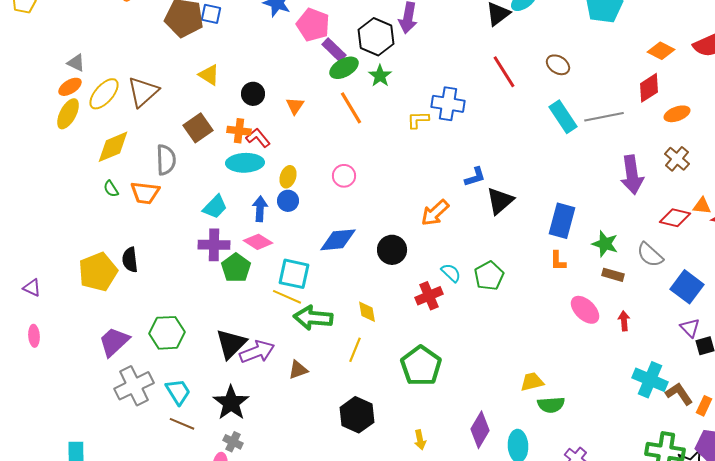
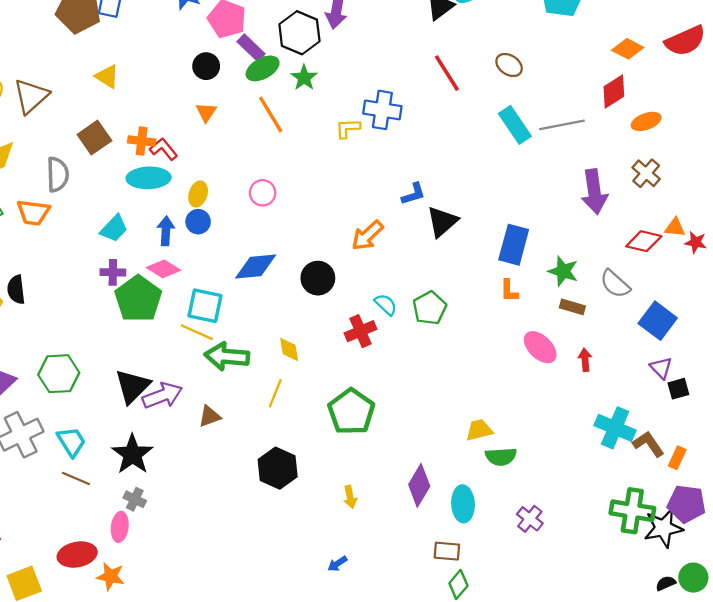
black circle: (253, 94) -> (206, 66), moved
purple cross: (214, 245) -> (113, 272), size x0.7
green pentagon: (236, 268) -> (138, 299), size x1.4

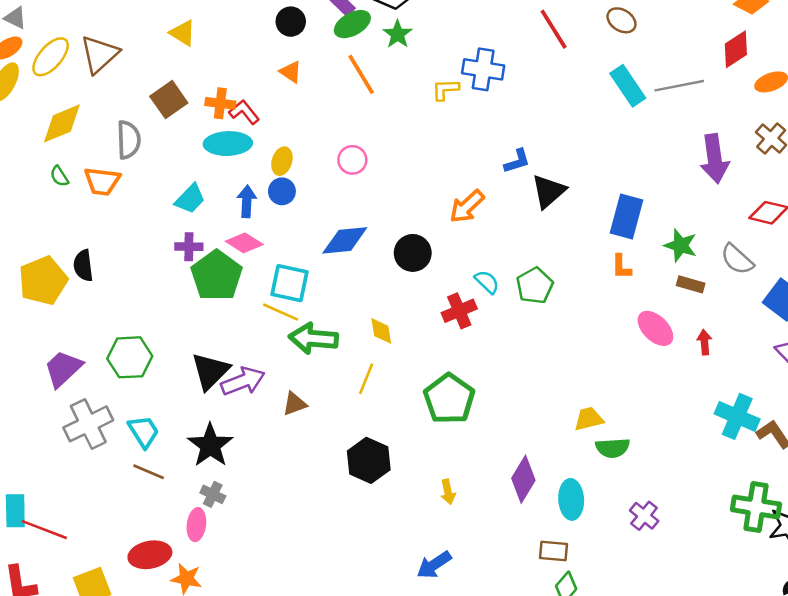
orange triangle: (206, 112) -> (291, 72), turned -30
blue arrow: (337, 564) -> (434, 565), size x1.6

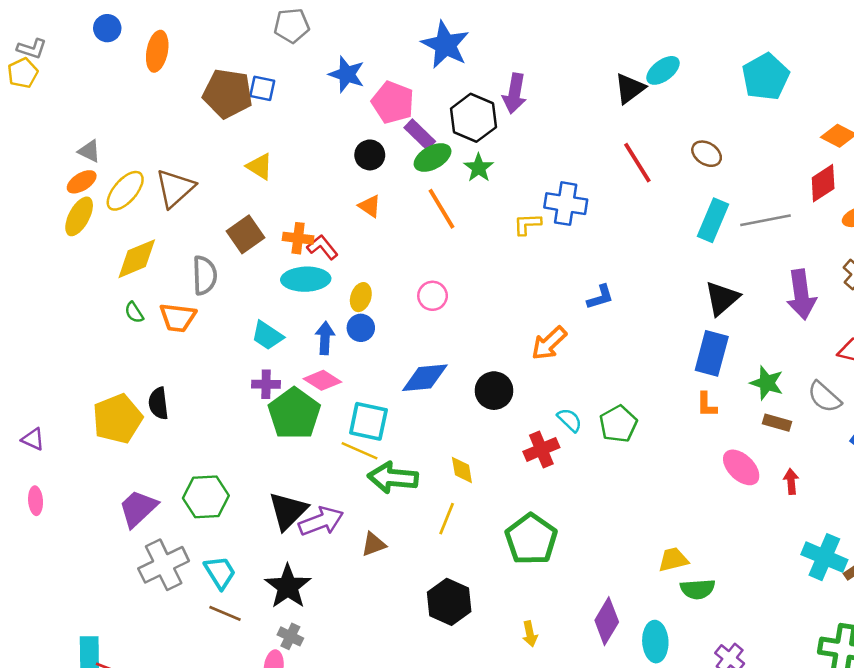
cyan rectangle: (628, 86) -> (713, 220), turned 57
black triangle: (549, 191) -> (722, 298), moved
cyan trapezoid: (190, 199) -> (267, 336), turned 80

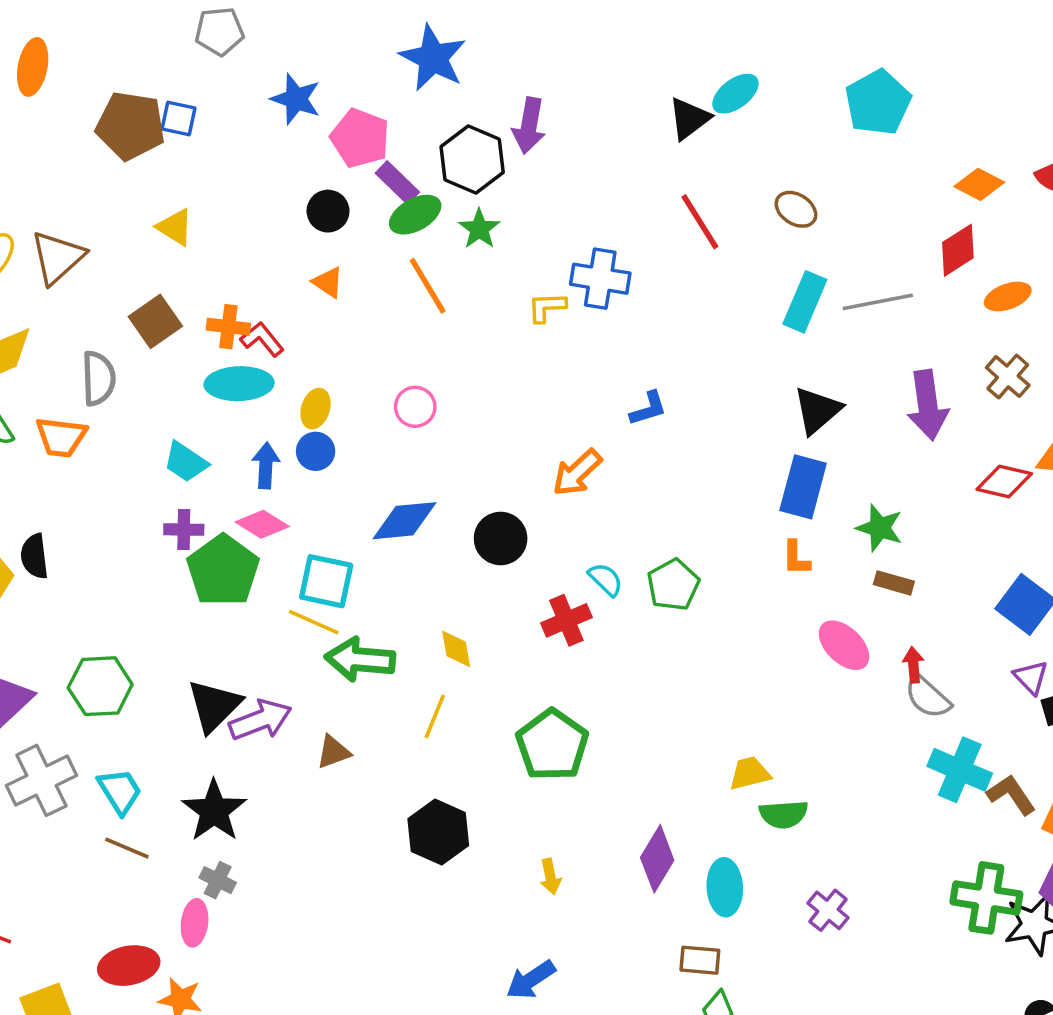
gray semicircle: (824, 397) -> (928, 697), moved

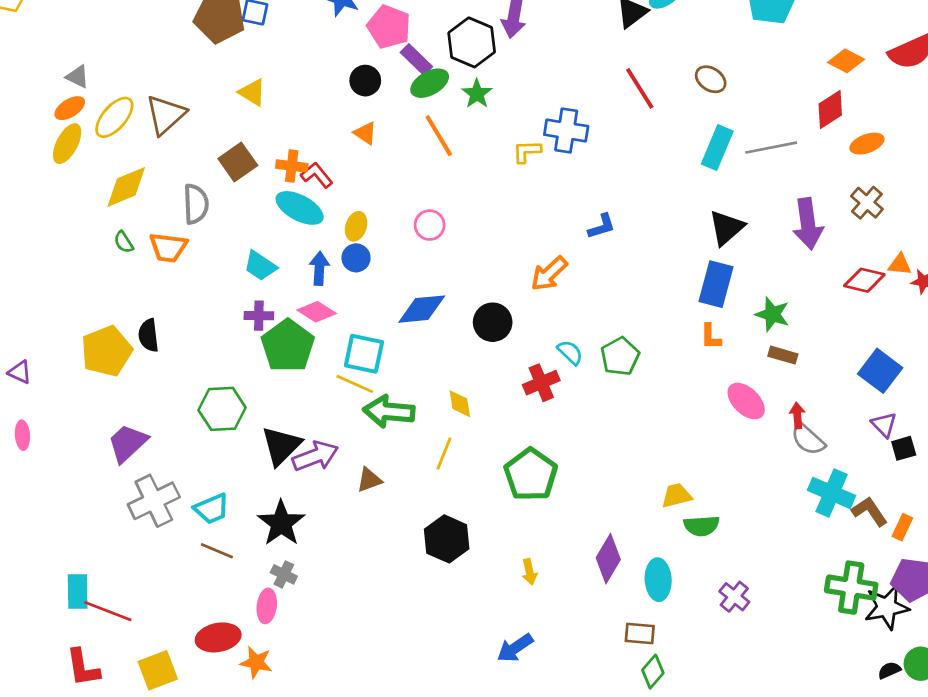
cyan ellipse: (239, 384) -> (300, 208), turned 30
green hexagon: (100, 686) -> (222, 409), moved
cyan trapezoid: (120, 791) -> (212, 509), turned 99

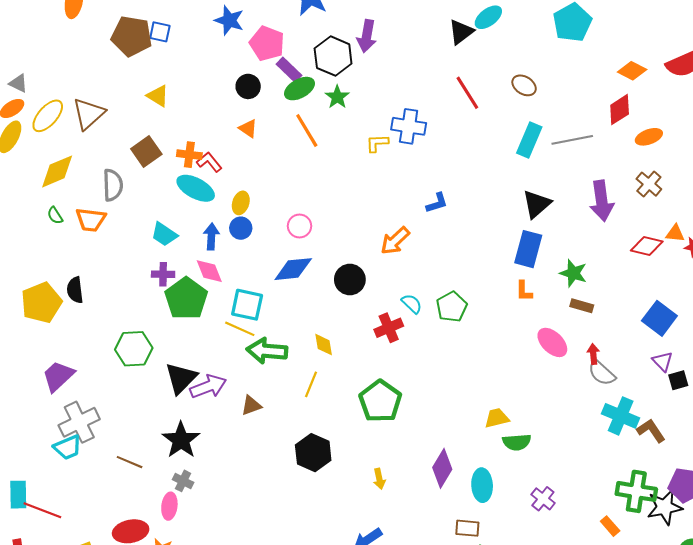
pink circle: (430, 225) -> (300, 226), moved
pink diamond: (317, 312) -> (209, 271), turned 36
cyan trapezoid: (212, 509) -> (68, 447), moved
orange rectangle: (902, 527) -> (610, 526), moved, turned -66

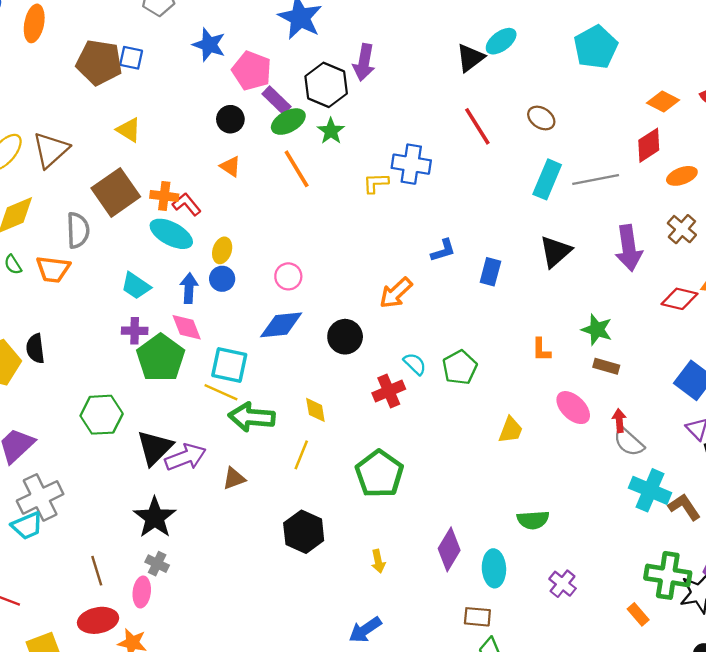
brown square: (146, 152) -> (116, 192), size x1.4
blue rectangle: (528, 249) -> (490, 272), moved, size x0.7
yellow trapezoid: (497, 418) -> (511, 430), moved, turned 125
brown line: (130, 462) -> (97, 571), moved, turned 50

